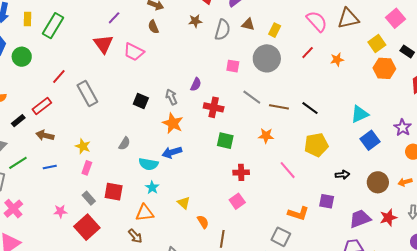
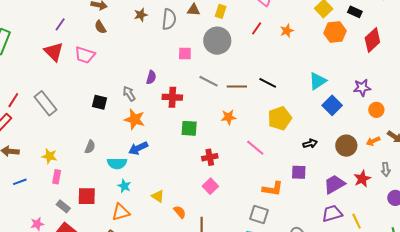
red line: (59, 77) -> (13, 100), moved
purple star: (403, 128) -> (362, 88), turned -30

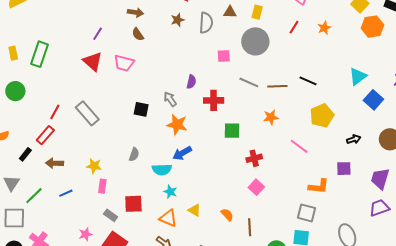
purple trapezoid: (334, 184) -> (380, 179), turned -40
yellow triangle: (158, 196) -> (194, 210), moved
orange triangle: (121, 212) -> (168, 218), turned 42

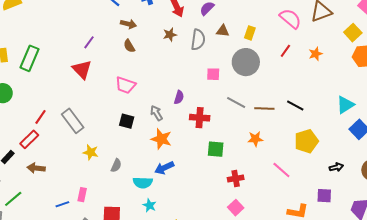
pink trapezoid: (124, 63) -> (125, 85), moved
yellow star: (94, 166) -> (91, 152), moved
blue line: (66, 193) -> (62, 204), moved

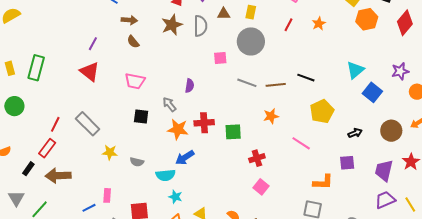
brown star: (170, 35) -> (172, 25), size x1.5
red cross: (200, 118) -> (204, 123), moved
gray semicircle: (116, 165) -> (137, 162), turned 88
brown arrow: (36, 168) -> (58, 176), size x1.4

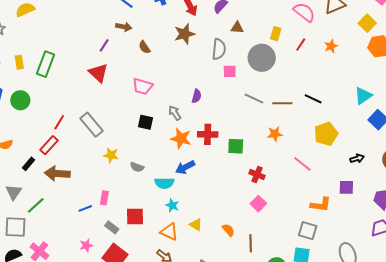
yellow rectangle: (251, 12) -> (276, 34), moved
brown arrow: (129, 20) -> (124, 27), moved
gray semicircle: (200, 26) -> (219, 49), moved
red cross: (257, 158) -> (257, 175), turned 35

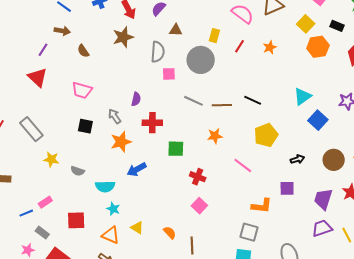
red cross: (208, 134) -> (152, 123), moved
orange star: (181, 139) -> (121, 142), turned -30
blue arrow: (185, 167) -> (137, 169), moved
pink rectangle: (104, 198) -> (45, 202), turned 48
gray rectangle: (112, 227) -> (42, 233), moved

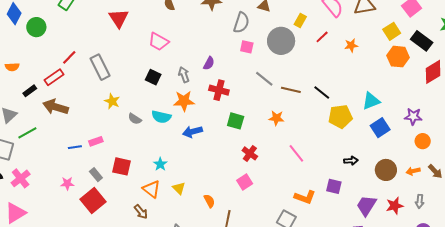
black rectangle: (337, 26) -> (422, 41), size x1.5
yellow pentagon: (266, 135) -> (340, 117), moved
cyan semicircle: (105, 186) -> (161, 117), moved
gray rectangle: (42, 233) -> (96, 175), moved

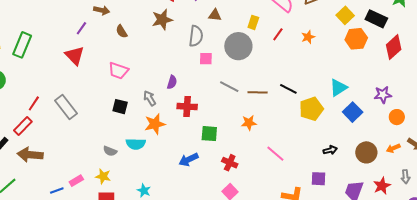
yellow star: (112, 101) -> (103, 176), moved
blue arrow: (192, 132) -> (188, 160), moved

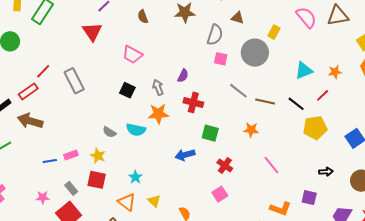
red line: (278, 34) -> (323, 95), moved
orange star: (308, 37) -> (335, 72), moved
cyan triangle: (338, 88) -> (304, 71), moved

